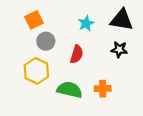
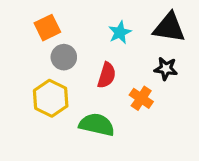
orange cross: (103, 89) -> (141, 98), moved, turned 35

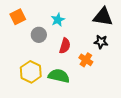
orange square: (47, 28) -> (18, 17), moved
cyan star: (120, 32) -> (58, 20), moved
yellow hexagon: (51, 98) -> (31, 72), moved

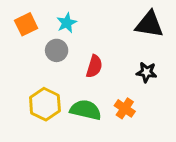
cyan star: (58, 20) -> (67, 23), moved
black star: (101, 42) -> (147, 72), moved
orange cross: (86, 60) -> (125, 108), moved

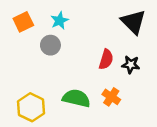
black triangle: (149, 24) -> (133, 22), turned 36
red semicircle: (94, 66) -> (106, 59), moved
yellow hexagon: (45, 104) -> (31, 107), moved

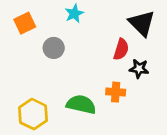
cyan star: (60, 21) -> (74, 14), moved
red semicircle: (106, 59) -> (121, 49), moved
orange cross: (111, 97) -> (116, 92), moved, turned -30

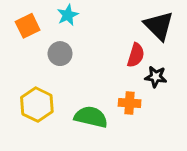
cyan star: (74, 14) -> (68, 15), moved
yellow hexagon: (33, 114) -> (37, 105), moved

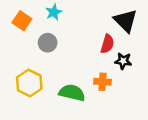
orange square: (28, 26) -> (22, 21), turned -30

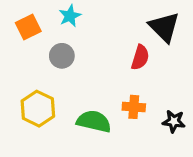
orange square: (22, 21) -> (28, 27), turned 30
black star: (123, 61) -> (174, 121), moved

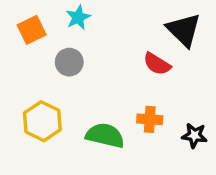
red semicircle: (140, 57) -> (157, 64), turned 105

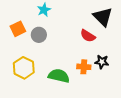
orange square: (32, 30) -> (18, 29), moved
black star: (194, 135) -> (102, 62), moved

